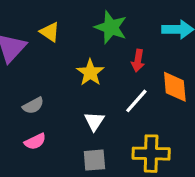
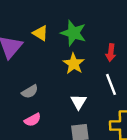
green star: (111, 27) -> (73, 33), moved
white line: (136, 101) -> (111, 84), turned -60

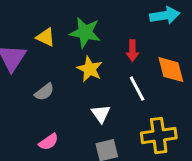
gray semicircle: (30, 92) -> (44, 92), moved

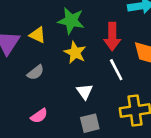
yellow triangle: (46, 37) -> (38, 35), moved
red arrow: (132, 51) -> (112, 37), size x1.5

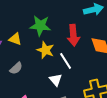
white line: (116, 70) -> (66, 61), moved

